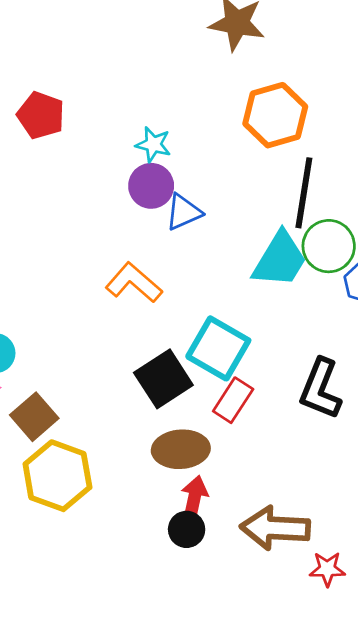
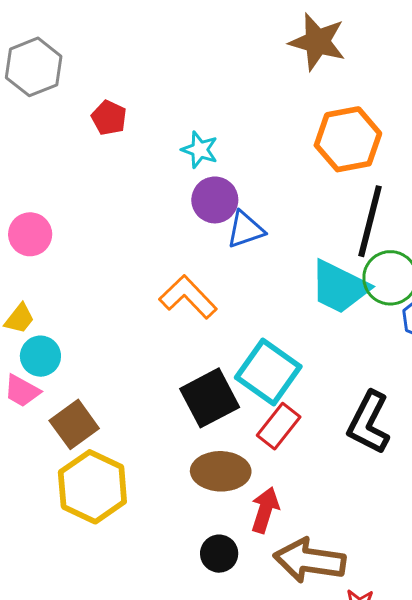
red pentagon: (41, 115) -> (109, 118), size x0.7
cyan star: (153, 144) -> (200, 150), moved
cyan trapezoid: (280, 260) -> (339, 287), turned 80
red arrow: (194, 498) -> (265, 510), moved

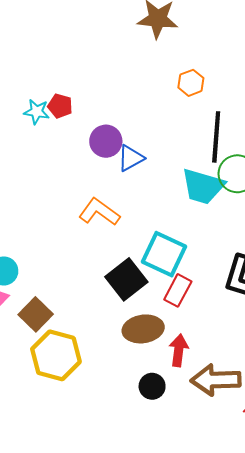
red pentagon: (109, 118) -> (60, 106), moved
orange hexagon: (348, 139) -> (191, 83), size x0.6
cyan star: (200, 150) -> (37, 112), moved

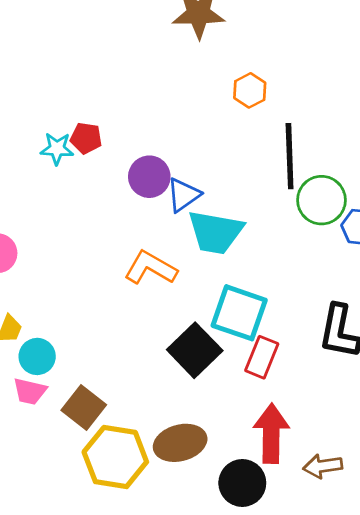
cyan trapezoid: (203, 186) -> (216, 232), moved
brown ellipse: (143, 329) -> (180, 443), moved
red arrow: (179, 350) -> (271, 434), size x1.4
brown arrow: (216, 380) -> (323, 466), size x0.6
black circle: (152, 386) -> (242, 483), size x1.4

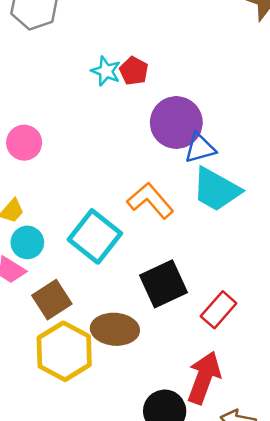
purple circle: (149, 177) -> (176, 122), size x1.4
cyan square: (239, 313) -> (95, 236), moved
brown ellipse: (180, 443) -> (115, 329), moved

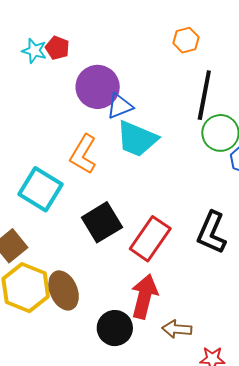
orange L-shape: (150, 201) -> (83, 154), turned -102
red rectangle: (219, 310) -> (150, 239), size x1.4
brown ellipse: (115, 329) -> (64, 290), moved, turned 69

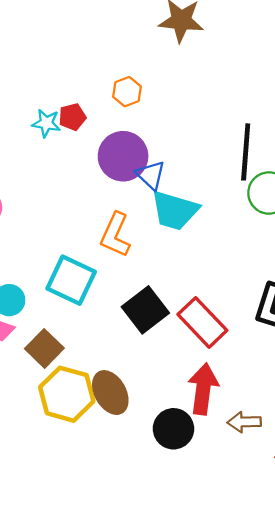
orange hexagon: (186, 40) -> (127, 92), moved
red pentagon: (57, 48) -> (72, 117), turned -30
blue triangle: (120, 106) -> (151, 175), turned -48
red rectangle: (150, 239) -> (202, 322), turned -72

